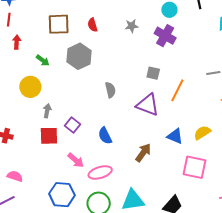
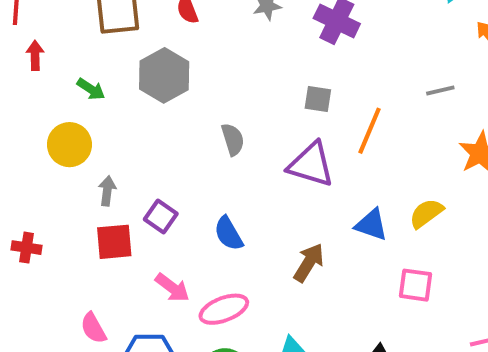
pink square: (195, 167) -> (415, 285), size x0.7
pink semicircle: (15, 176) -> (93, 328), moved, turned -133

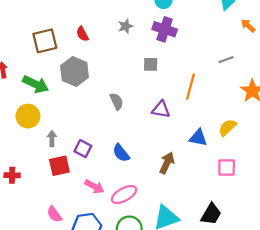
green arrow: (91, 89) -> (36, 84), size x1.6
gray square: (318, 99) -> (151, 64), moved
purple triangle: (311, 164) -> (161, 109), size x0.7

